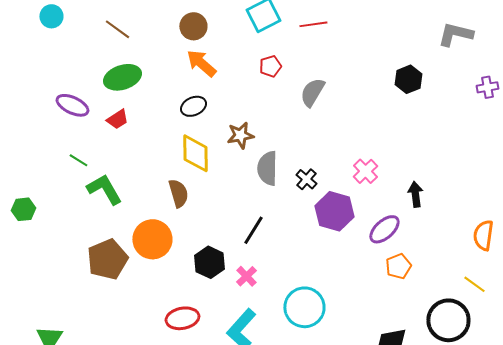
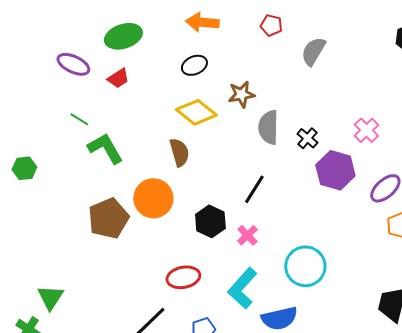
orange arrow: (201, 63) -> (202, 22), turned -36
red pentagon: (270, 66) -> (271, 25), turned 30
yellow diamond: (195, 153) -> (196, 112), turned -51

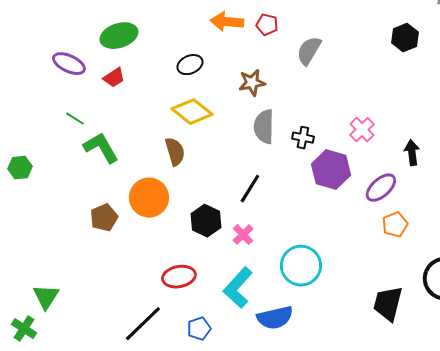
orange arrow: (202, 22) -> (227, 22), moved
brown star: (241, 94) -> (252, 83), moved
black cross: (307, 138) -> (303, 138), turned -30
brown pentagon: (108, 218) -> (104, 218), size x0.7

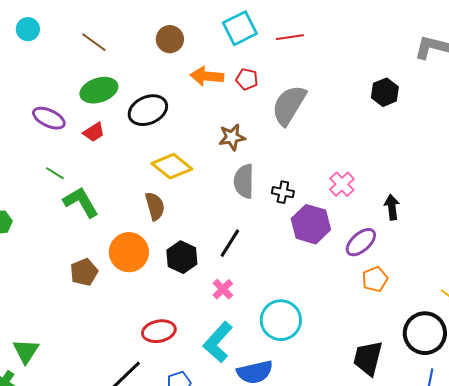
gray semicircle: (309, 51) -> (289, 105), size x1.4
black ellipse: (190, 65) -> (148, 110), moved, size x1.5
black hexagon: (206, 221) -> (182, 257), moved

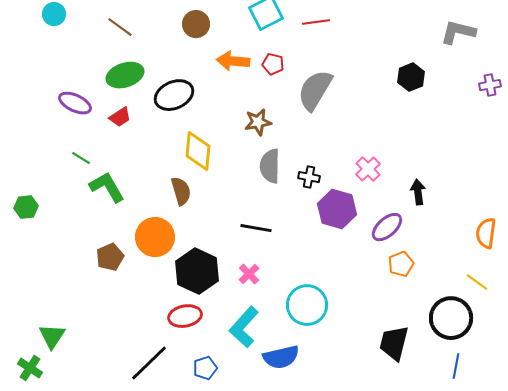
yellow diamond: (172, 166) -> (198, 151), turned 57
black line: (230, 243) -> (256, 228), turned 68
black hexagon: (182, 257) -> (197, 271), moved, size x1.4

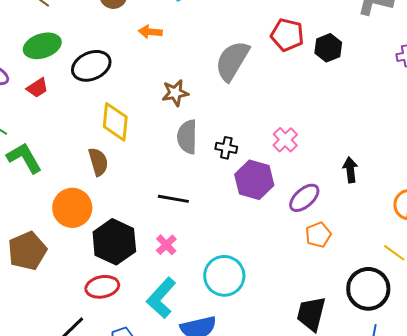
orange arrow: (233, 61) -> (150, 32), size x0.7
red pentagon: (273, 64) -> (287, 35), moved, size x1.5
black arrow: (418, 192) -> (350, 170), moved
brown pentagon: (110, 257) -> (27, 251), moved, size x1.4

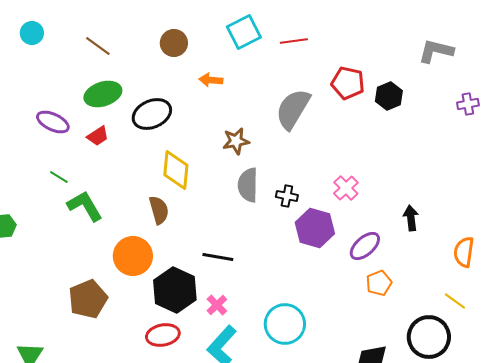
black line: (173, 199) -> (218, 257), moved
pink cross: (166, 245) -> (217, 305), moved

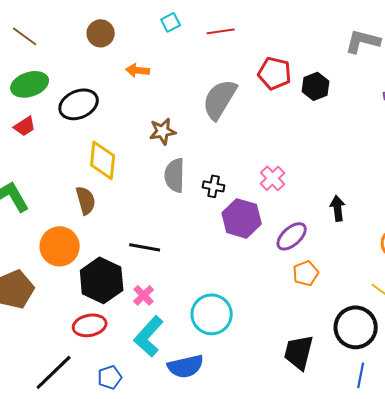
cyan square: (244, 32) -> (171, 22), size x0.6

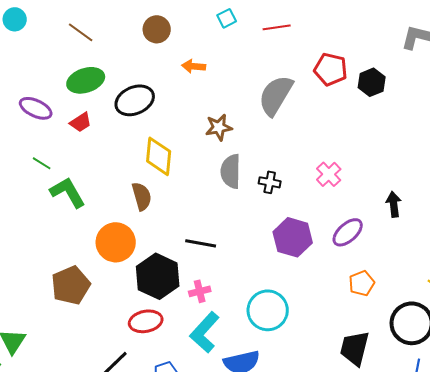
purple hexagon: (242, 218) -> (293, 237), moved
orange pentagon: (306, 273) -> (362, 283), moved
pink cross: (144, 295) -> (200, 291), turned 30

